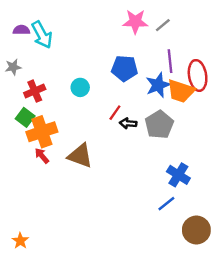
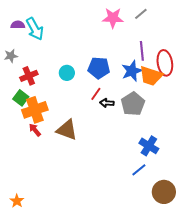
gray line: (163, 25) -> (141, 14), moved
blue pentagon: (125, 68) -> (99, 68), moved

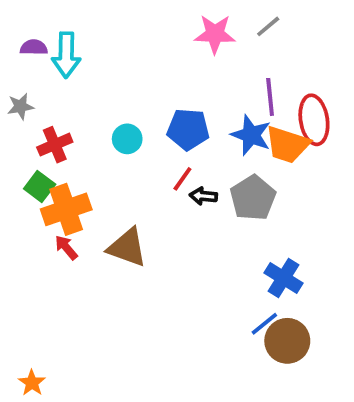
cyan arrow: (35, 29) -> (66, 55), turned 30
blue star: (132, 71) -> (251, 135), turned -30
brown circle: (164, 192) -> (287, 341), moved

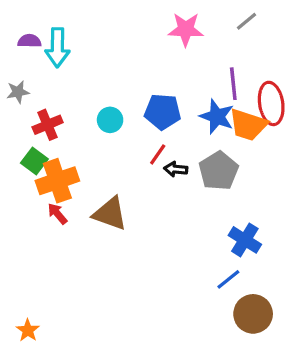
gray line: (268, 26) -> (246, 21), moved
brown circle: (287, 341) -> (253, 314), moved

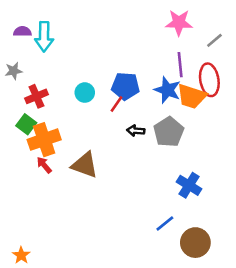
gray line: (246, 21) -> (214, 40), moved
pink star: (186, 29) -> (179, 23), moved
red line: (158, 154) -> (117, 104), moved
blue line: (228, 279) -> (165, 223), moved

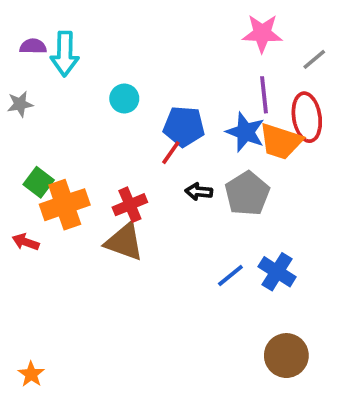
cyan circle: (85, 93) -> (124, 99), moved
red cross: (36, 96) -> (130, 205), moved
red arrow: (44, 165) -> (26, 242), moved, turned -30
blue line: (165, 223) -> (230, 275), moved

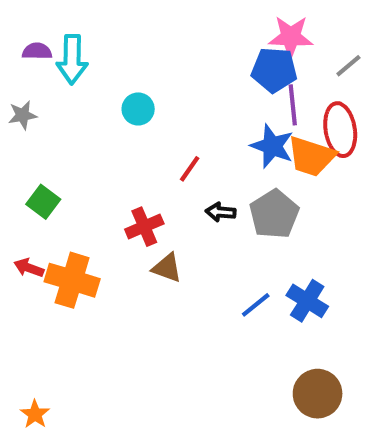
blue pentagon: (184, 126) -> (274, 70), moved
orange cross: (65, 205) -> (72, 280), moved, turned 36
brown triangle: (124, 242) -> (167, 268), moved, size x0.7

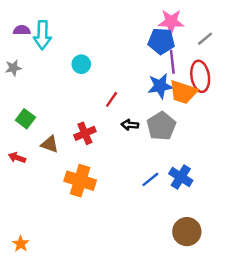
blue star: (272, 146) -> (160, 86), turned -30
brown triangle: (167, 268) -> (50, 144), moved
orange cross: (72, 280) -> (80, 181), moved

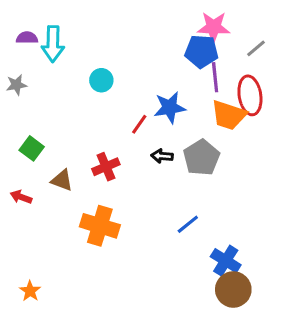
blue star: (160, 86) -> (170, 108), moved
blue cross: (181, 177) -> (226, 261), moved
orange star: (21, 244) -> (30, 291), moved

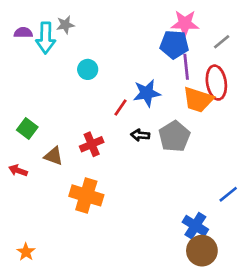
gray star: (16, 85) -> (65, 25), moved
blue line: (188, 224) -> (228, 194), moved

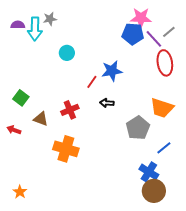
purple line: (186, 67) -> (154, 39), moved, turned -36
orange trapezoid: (198, 100) -> (162, 108), moved
gray pentagon: (174, 136) -> (138, 128), moved
blue line: (228, 194) -> (164, 148), moved

